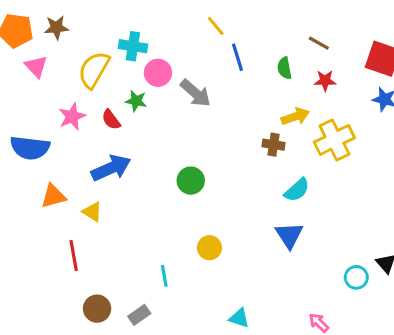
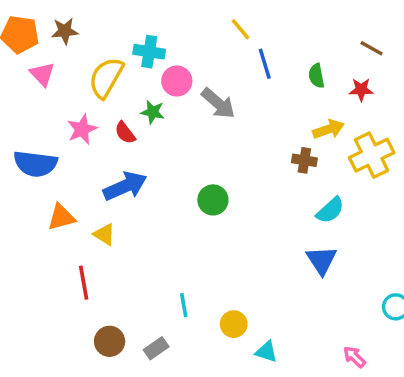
brown line: (319, 43) -> (372, 48), moved
yellow circle: (209, 248) -> (234, 324), moved

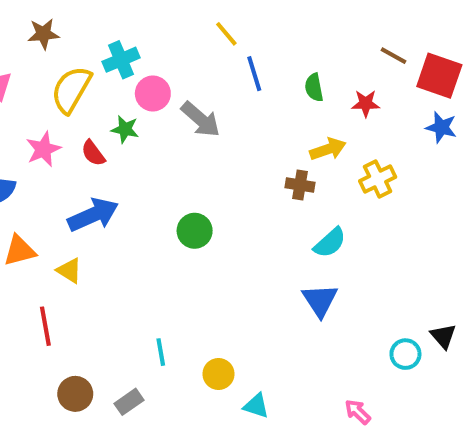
brown star: (65, 31) -> (43, 34), moved
brown line: (372, 48) -> (394, 56), moved
cyan cross: (149, 52) -> (121, 60), turned -32
yellow cross: (372, 155) -> (378, 179), size x0.7

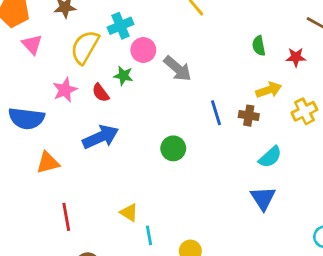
blue line: (254, 74) -> (216, 113), moved
yellow triangle: (69, 271) -> (129, 213), moved

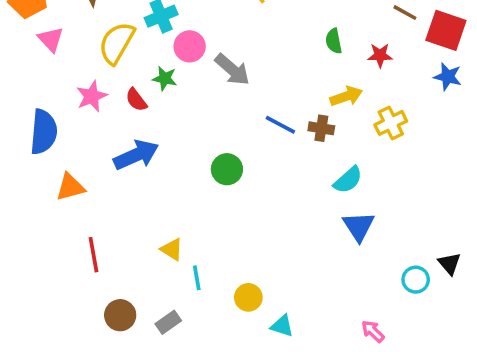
blue line: (216, 113) -> (280, 125), turned -45
blue semicircle: (26, 118) -> (44, 132), turned -92
blue triangle: (263, 198) -> (359, 226), moved

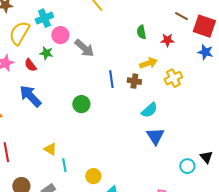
blue line: (280, 125) -> (111, 79), turned 54
blue arrow: (136, 155) -> (30, 96), turned -110

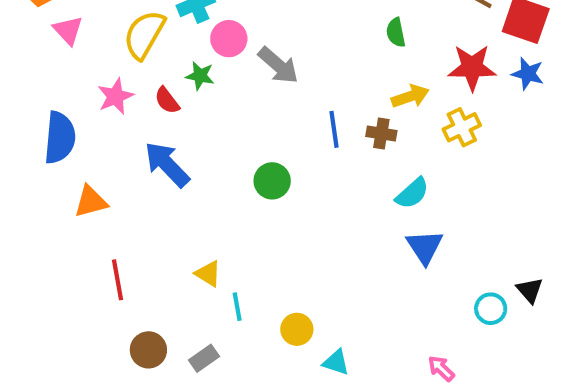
red star: (167, 40) -> (472, 67), moved, size x1.6

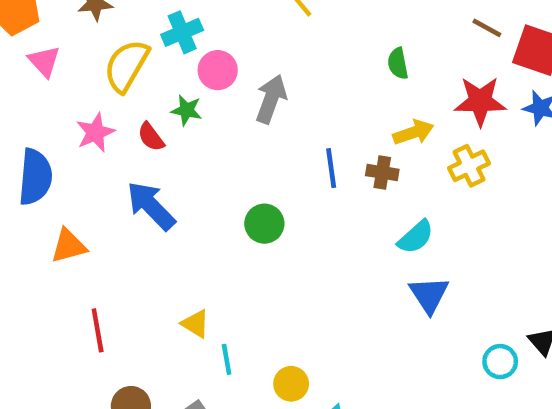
gray arrow: (278, 65) -> (271, 99), turned -111

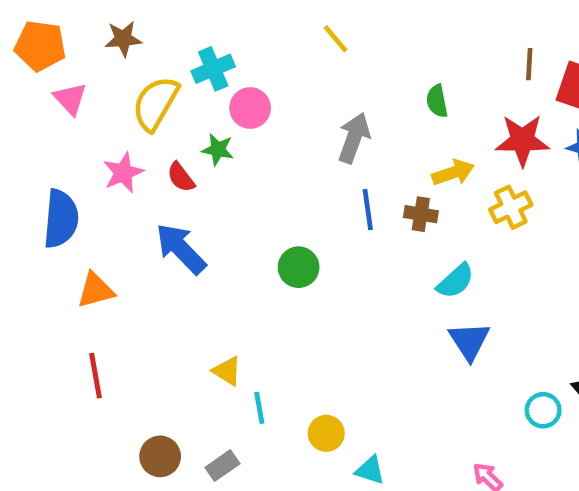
brown line: (487, 28) -> (529, 64), turned 64
gray arrow: (271, 99) -> (354, 138), moved
red line: (98, 330) -> (96, 376), moved

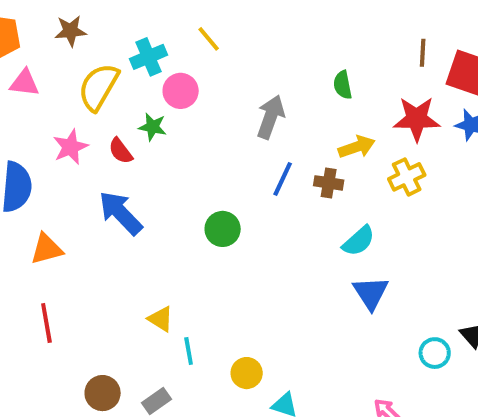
yellow line: (335, 39) -> (209, 39), moved
pink triangle: (70, 99) -> (24, 83), turned -40
blue line: (368, 210) -> (283, 179), turned 33

